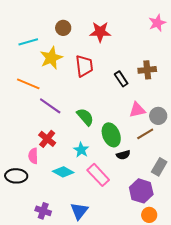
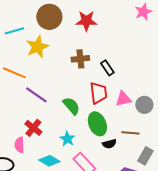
brown circle: (63, 28) -> (49, 17), size x1.6
red trapezoid: (84, 66) -> (98, 93), moved
brown cross: (147, 70) -> (80, 59), moved
brown line: (145, 134) -> (130, 133), moved, turned 36

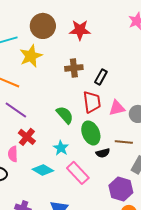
black rectangle: (107, 68) -> (101, 77), turned 63
purple line: (36, 95) -> (16, 110), moved

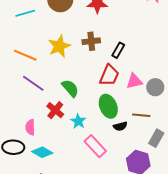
yellow star: (31, 56) -> (59, 46), moved
red trapezoid: (92, 102) -> (109, 75), turned 30
green semicircle: (65, 115) -> (70, 88), moved
red cross: (27, 137) -> (55, 110), moved
cyan diamond: (43, 170) -> (42, 152), moved

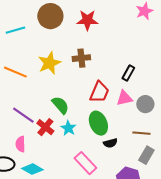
black rectangle: (118, 50) -> (128, 73), moved
purple line: (33, 83) -> (23, 115), moved
brown line: (141, 115) -> (141, 133), moved
cyan star: (78, 121) -> (68, 128), moved

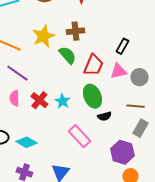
green semicircle: (60, 105) -> (67, 55), moved
purple line: (23, 115) -> (17, 73), moved
pink semicircle: (20, 144) -> (14, 98), moved

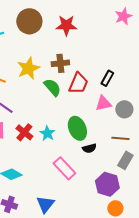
red trapezoid: (93, 65) -> (78, 83), moved

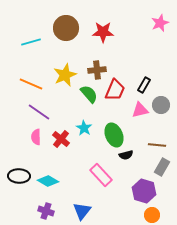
gray circle: (124, 109) -> (161, 105), moved
cyan star: (47, 133) -> (84, 128), moved

